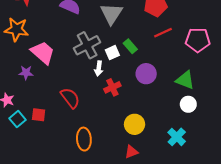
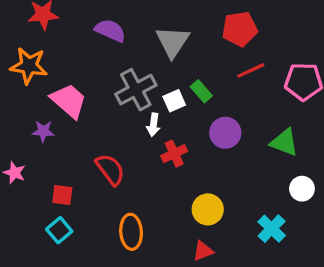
white circle: (188, 104) -> (302, 189), moved
cyan square: (18, 119) -> (59, 230), moved

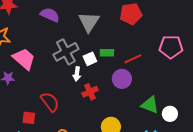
red line: (251, 70) -> (133, 59), moved
green rectangle: (201, 91) -> (107, 53), turned -48
green triangle: (284, 142) -> (150, 105), moved
red square: (62, 195) -> (29, 118), moved

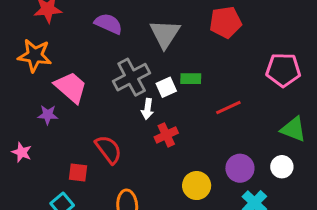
red line: (133, 59) -> (228, 107), moved
purple circle: (122, 79) -> (240, 168), moved
green triangle: (150, 105) -> (293, 129), moved

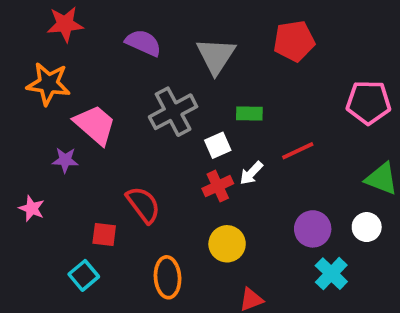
white square: (166, 87) -> (218, 145), moved
white arrow: (147, 109) -> (251, 173), moved, turned 36
yellow circle: (197, 186) -> (227, 244), moved

